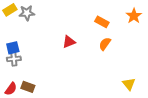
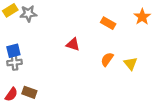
red triangle: (69, 42) -> (73, 44), turned 40
orange semicircle: (105, 44) -> (107, 59), moved
yellow triangle: (129, 84) -> (130, 64), moved

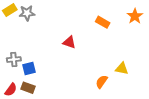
blue square: (13, 51) -> (29, 69), moved
orange semicircle: (107, 59) -> (102, 82), moved
yellow triangle: (130, 64) -> (122, 69), moved, turned -40

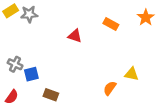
red triangle: (69, 42) -> (75, 36), moved
gray cross: (14, 59) -> (15, 64), turned 32
brown rectangle: (28, 88) -> (51, 95), moved

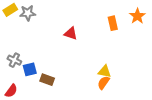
orange rectangle: (111, 24) -> (113, 23), moved, turned 48
yellow triangle: (132, 74) -> (105, 71), moved
brown rectangle: (51, 95) -> (47, 80), moved

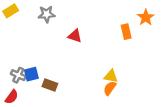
gray star: (28, 13) -> (47, 14), moved
orange rectangle: (113, 23) -> (126, 32), moved
gray cross: (14, 60) -> (18, 75), moved

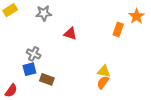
orange rectangle: (126, 32) -> (118, 29), turned 32
gray cross: (18, 75) -> (34, 54), moved

